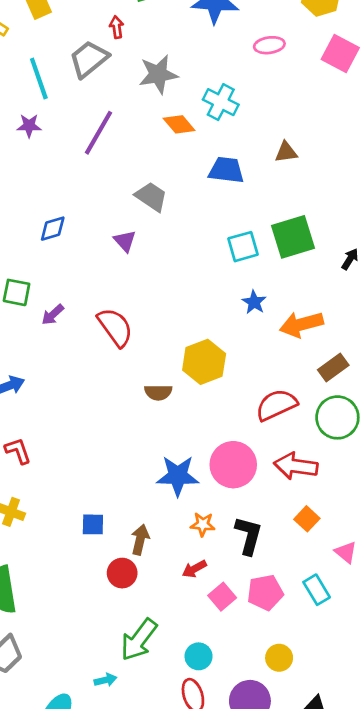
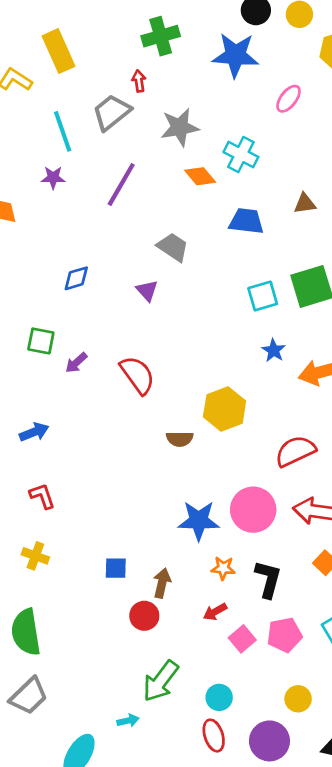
pink ellipse: (269, 45) -> (289, 99), turned -44

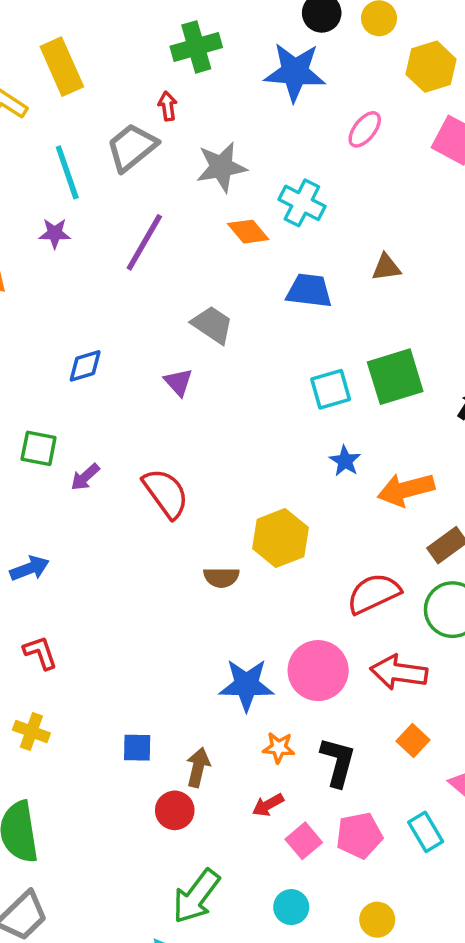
cyan circle: (219, 697) -> (291, 907), moved

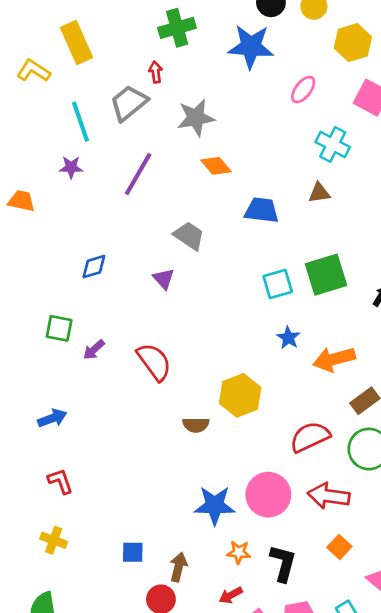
cyan cross: (302, 203) -> (333, 145), moved

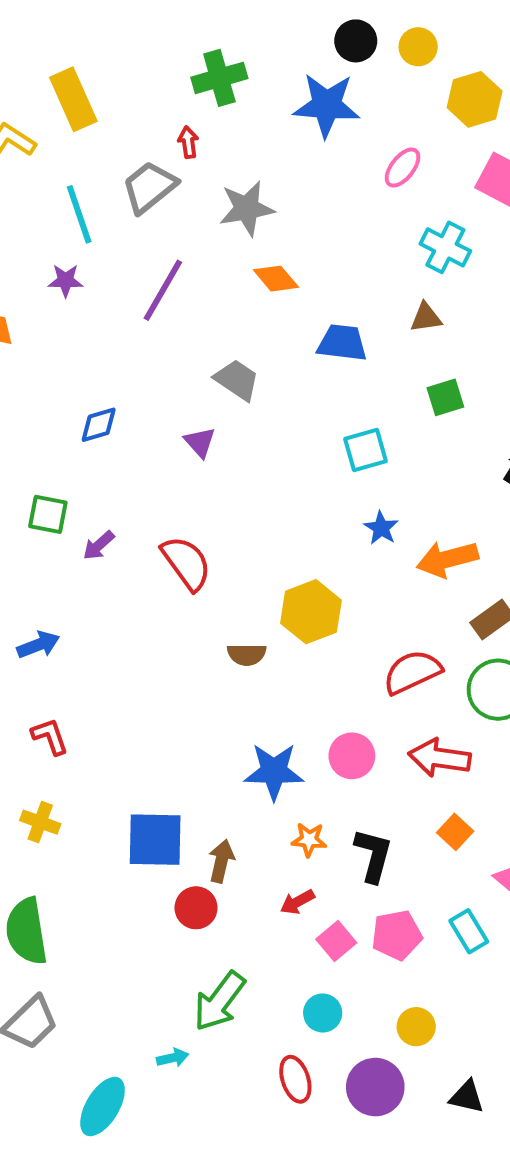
green square: (326, 275) -> (445, 397), moved, size x0.6
pink circle: (268, 495) -> (352, 756), size x0.7
blue square: (133, 552) -> (155, 840), size x1.8

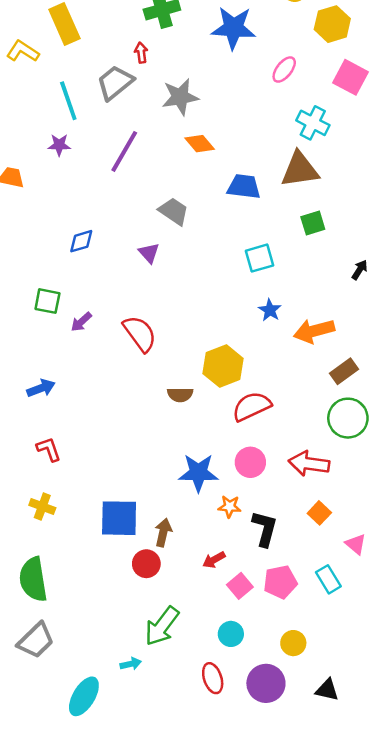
brown triangle: (426, 318) -> (300, 170), size x1.8
red semicircle: (412, 672) -> (252, 406), moved
orange star: (309, 840) -> (230, 506), moved

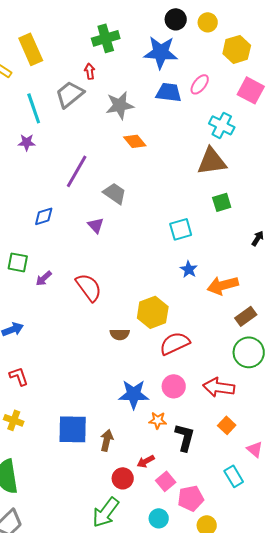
purple line: (124, 151) -> (77, 171), moved
blue trapezoid: (244, 187) -> (169, 92), moved
red circle: (146, 564) -> (123, 478), moved
pink pentagon: (280, 582) -> (191, 498), moved

